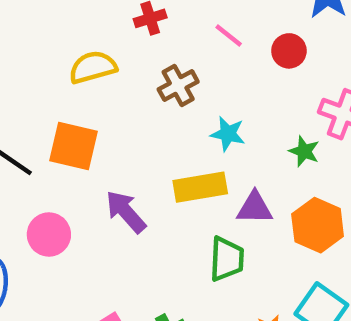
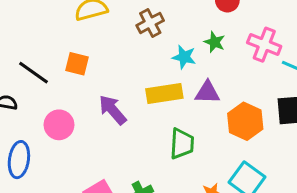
orange square: (73, 146) -> (77, 64), size x0.7
green star: (304, 151) -> (214, 42), moved
purple triangle: (255, 208) -> (207, 92), moved

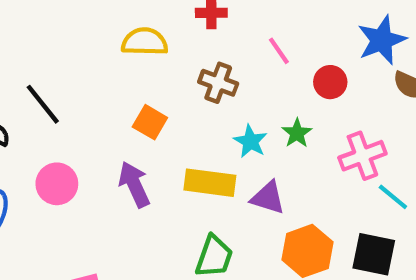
brown cross: (150, 23) -> (218, 83), turned 32
pink cross: (264, 45) -> (362, 156), turned 32
orange square: (77, 64) -> (150, 122), moved

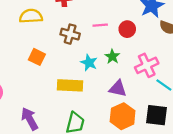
pink line: (279, 51) -> (100, 25), moved, turned -56
purple arrow: (134, 184) -> (30, 119), moved
purple triangle: (268, 198) -> (118, 89), moved

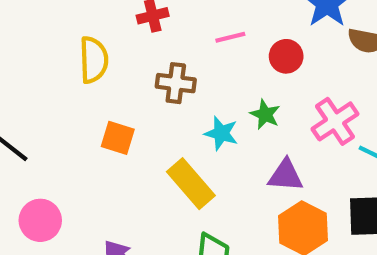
yellow semicircle: (31, 16) -> (94, 60), turned 100
pink line: (100, 25) -> (230, 37), moved
yellow rectangle: (70, 85) -> (191, 184), turned 55

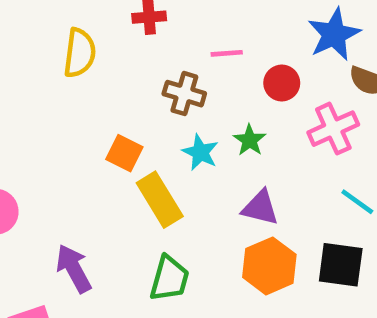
brown cross: (176, 83) -> (184, 94), moved
pink cross: (335, 121) -> (333, 129), moved
orange square: (118, 138) -> (124, 153), moved

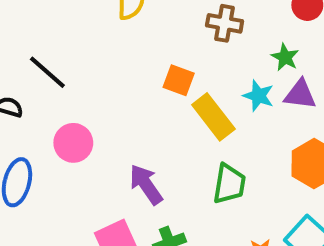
cyan star: (200, 152) -> (258, 96), moved
purple triangle: (260, 208) -> (300, 94), moved

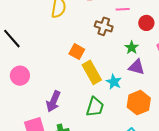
cyan star: (258, 96) -> (114, 82), moved
purple arrow: (146, 184) -> (53, 101), turned -130

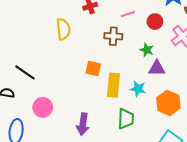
yellow rectangle: (92, 72) -> (113, 85), turned 50

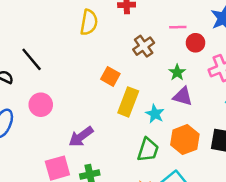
pink line: (128, 14) -> (178, 27), moved
brown cross: (113, 36) -> (144, 46), turned 36
green trapezoid: (126, 119) -> (148, 150), moved
purple arrow: (83, 124) -> (81, 137), turned 30

